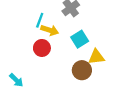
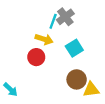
cyan line: (40, 20) -> (53, 21), moved
yellow triangle: (96, 57) -> (91, 90), moved

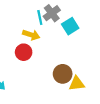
cyan line: (53, 21) -> (40, 18), turned -32
cyan square: (74, 48) -> (70, 26), moved

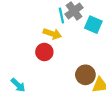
cyan square: (70, 26) -> (93, 25), turned -35

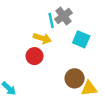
cyan square: (93, 25) -> (81, 39), moved

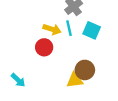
cyan line: (51, 20) -> (69, 28), moved
yellow triangle: (89, 88) -> (75, 80), moved

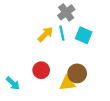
yellow arrow: (52, 29) -> (46, 34), turned -63
red circle: (44, 47) -> (41, 70), moved

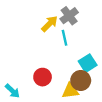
yellow arrow: (46, 34) -> (49, 24), moved
cyan square: (84, 35) -> (88, 63), moved, turned 35

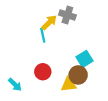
gray cross: (69, 16) -> (67, 15), turned -35
cyan line: (64, 38) -> (43, 35), moved

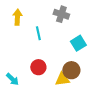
yellow arrow: (49, 22) -> (17, 17), moved, turned -42
cyan square: (85, 59) -> (78, 43), moved

